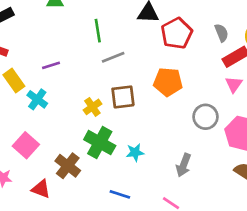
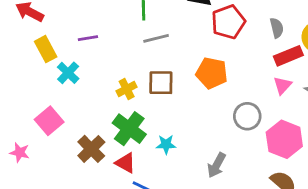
red triangle: (41, 189) -> (125, 163), moved

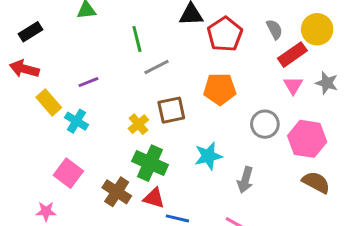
cyan star: (166, 144) -> (208, 156), moved, size x1.4

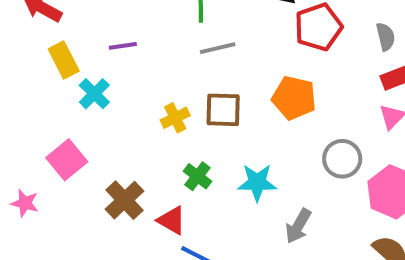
green cross: (150, 163) -> (197, 176), moved, size x0.6

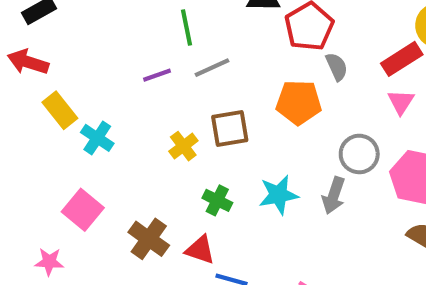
gray semicircle: (386, 37) -> (337, 67), moved
purple line: (123, 46) -> (157, 75), moved
gray arrow: (298, 226) -> (334, 195), moved

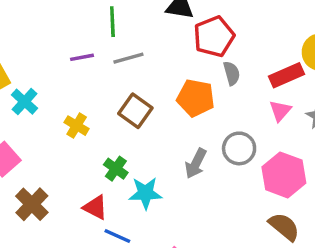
brown square: (230, 129) -> (135, 111), turned 36
yellow cross: (183, 146) -> (77, 126), moved, turned -30
cyan star: (278, 195) -> (145, 193), moved
gray arrow: (334, 195) -> (196, 163), moved
brown cross: (149, 239) -> (32, 204), moved

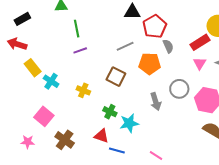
green line: (112, 22) -> (77, 29), moved
gray line: (128, 58) -> (125, 46), moved
gray arrow: (196, 163) -> (156, 101), turned -36

